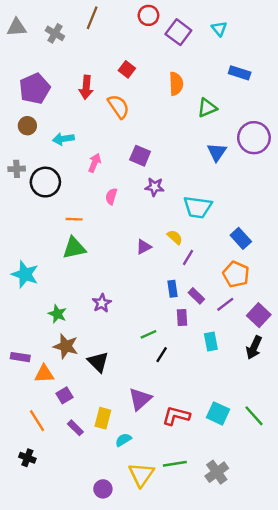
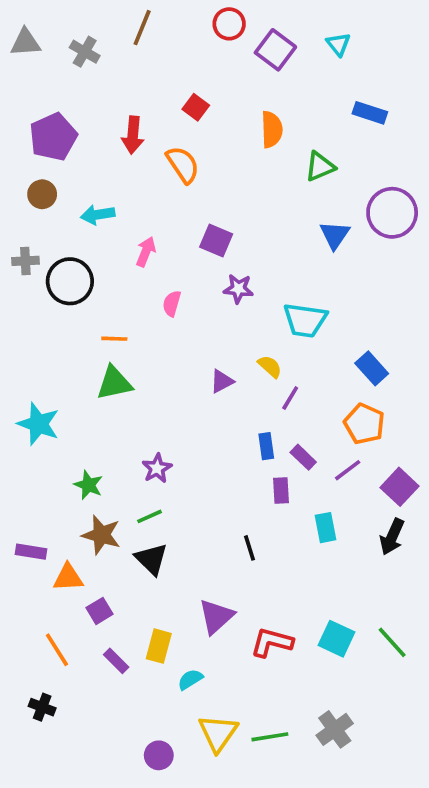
green line: (148, 334) -> (150, 516), moved
black line: (162, 355) -> (249, 548), turned -49
green line: (175, 464) -> (270, 737), moved

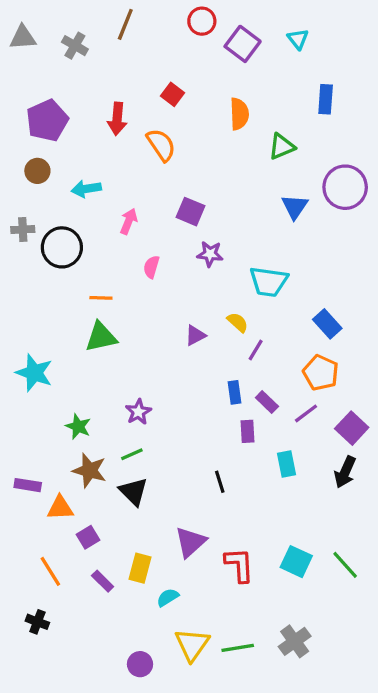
blue rectangle: (370, 113) -> (326, 99), turned 76
red L-shape: (272, 642) -> (239, 565), turned 72

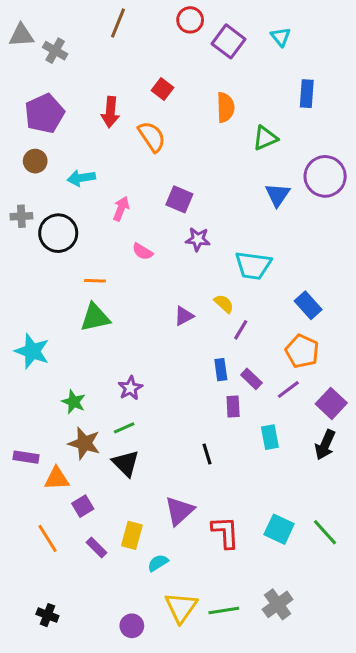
gray cross: (75, 46) -> (55, 51), moved
pink semicircle: (151, 267) -> (143, 252), turned -75
black cross: (37, 622) -> (47, 615), moved

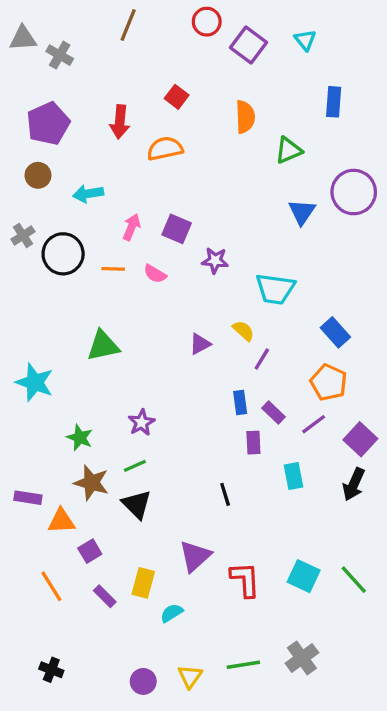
orange semicircle: (152, 137) -> (165, 149), turned -68
purple square: (179, 199) -> (177, 229), moved
gray cross: (21, 216) -> (23, 235), turned -30
orange line: (95, 281) -> (113, 269), moved
yellow triangle: (181, 607) -> (190, 676), moved, size x0.7

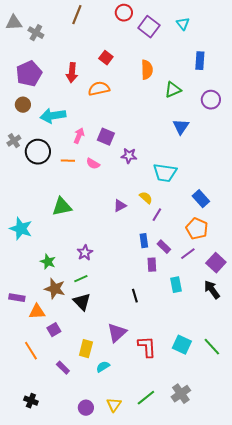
purple circle: (354, 192) -> (211, 100), moved, size x0.7
cyan arrow: (88, 194) -> (53, 116), size x1.4
black arrow: (354, 484) -> (212, 290), turned 120
purple rectangle: (105, 596) -> (63, 368), moved
green line: (243, 665) -> (146, 398), turned -30

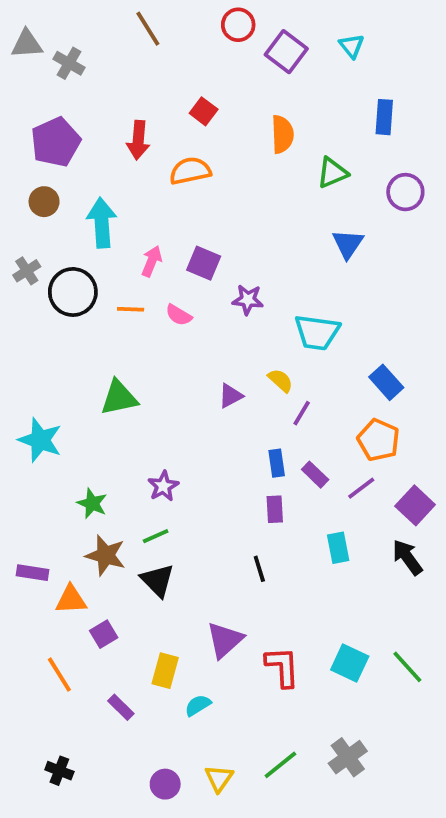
brown line: (77, 15) -> (148, 29), turned -54
cyan arrow: (53, 116) -> (102, 223), turned 95
purple rectangle: (152, 265) -> (275, 509), moved

